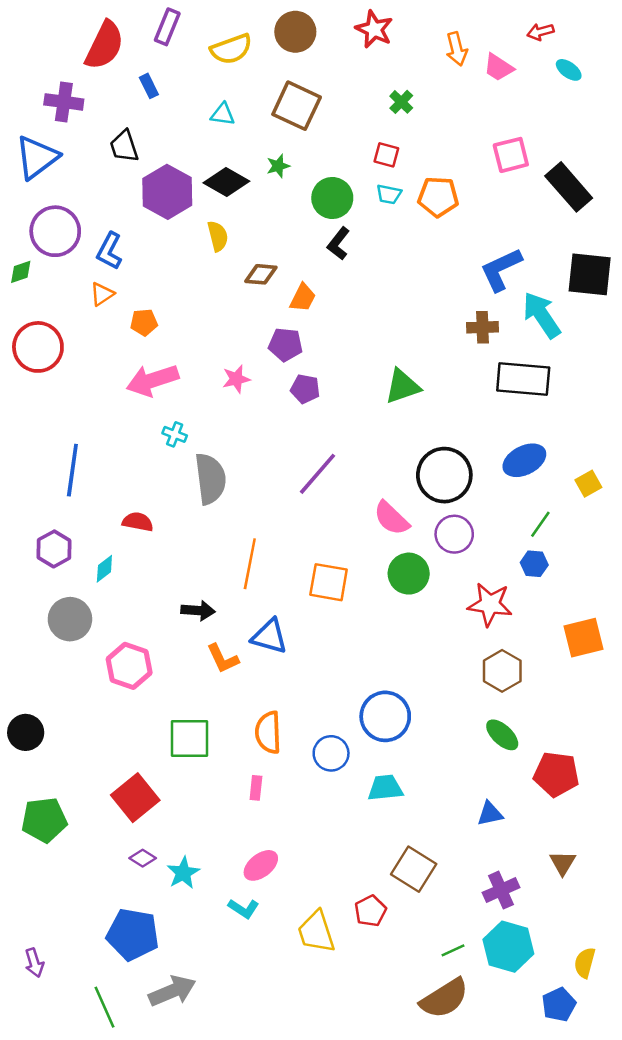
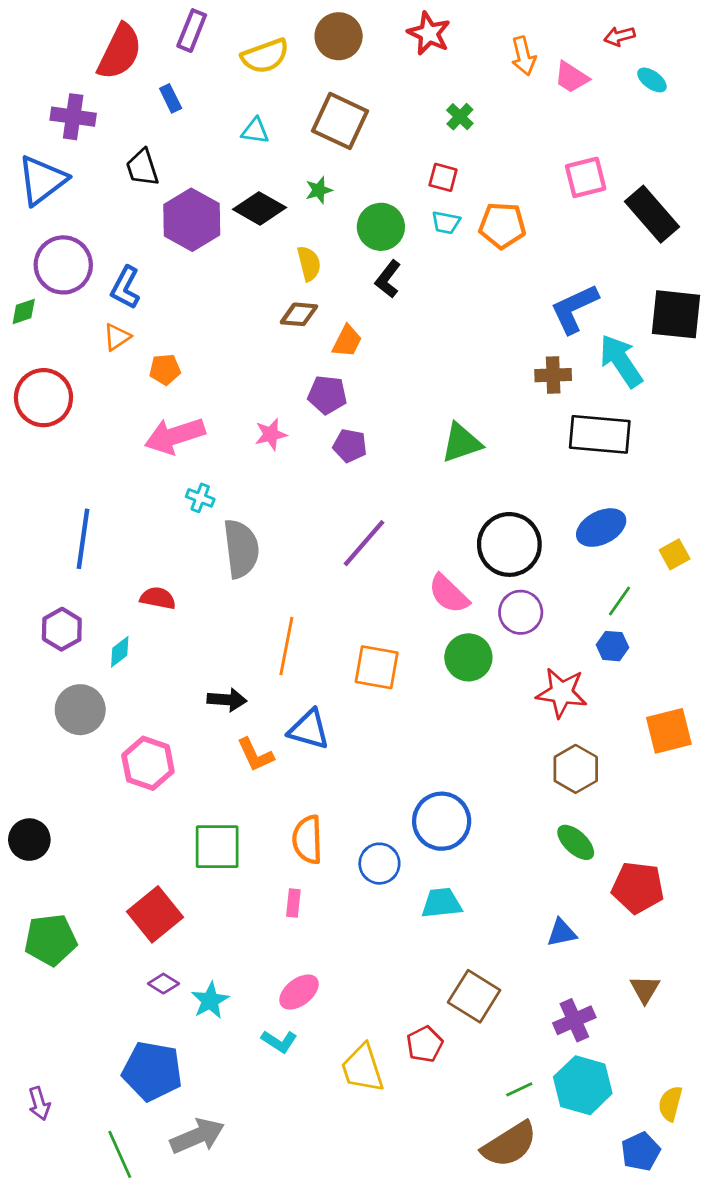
yellow semicircle: (218, 236) -> (309, 264), moved

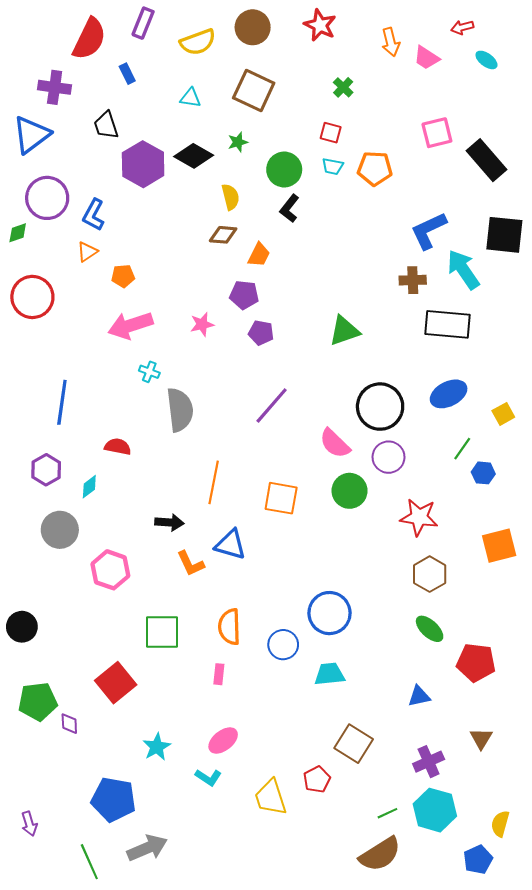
blue hexagon: (612, 646) -> (483, 473), moved
purple diamond: (163, 984) -> (69, 724), moved, turned 55

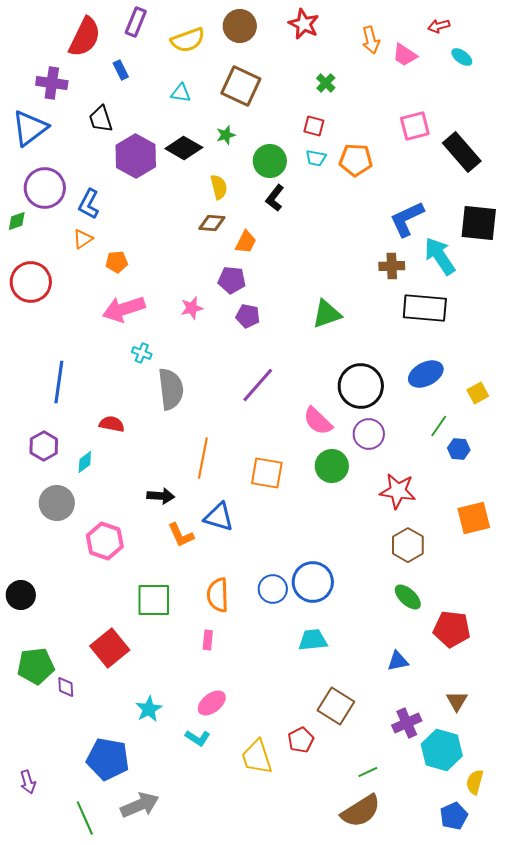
blue circle: (283, 645) -> (273, 589), moved
cyan hexagon: (435, 810) -> (442, 750), moved

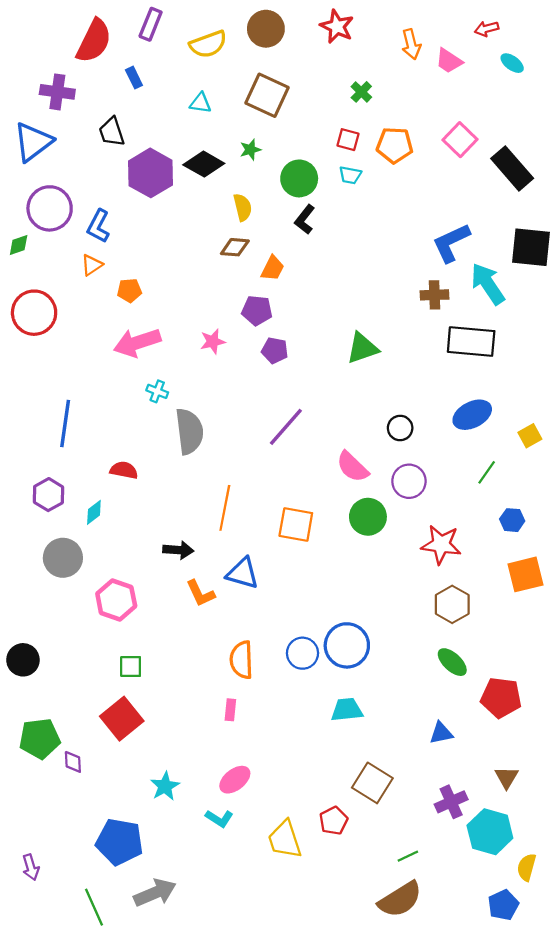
pink square: (415, 126) -> (460, 140), turned -32
orange pentagon: (356, 160) -> (395, 145), moved
black circle: (361, 386) -> (400, 428), size x0.5
blue hexagon: (459, 449) -> (512, 520), moved
green square: (154, 600) -> (131, 666), moved, size x0.6

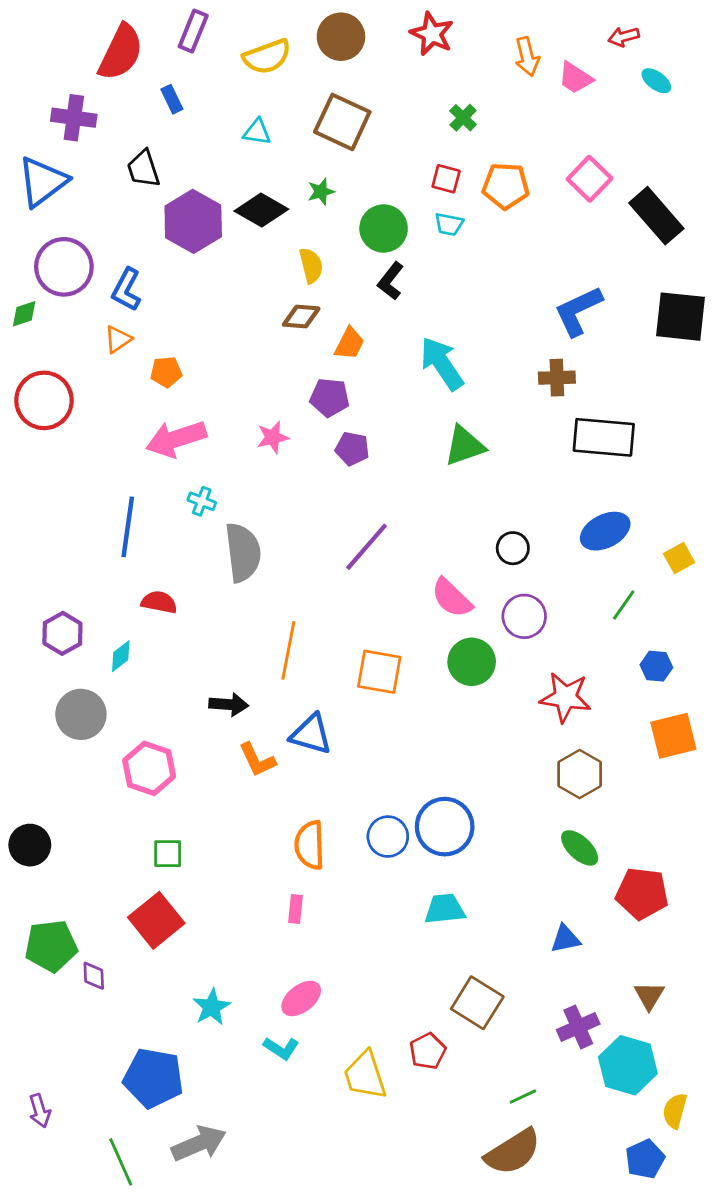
cyan arrow: (488, 284) -> (442, 363), moved
blue line: (65, 424) -> (128, 527), moved

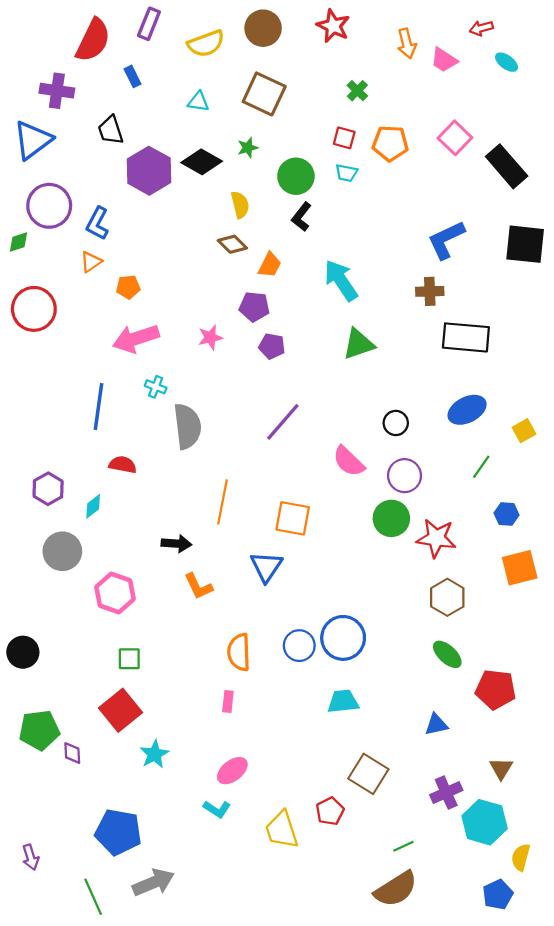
brown diamond: (301, 317) -> (232, 244), turned 40
green circle: (472, 662) -> (391, 518), moved
blue triangle: (311, 734) -> (266, 567), moved, turned 48
cyan star: (212, 1007) -> (154, 754), moved

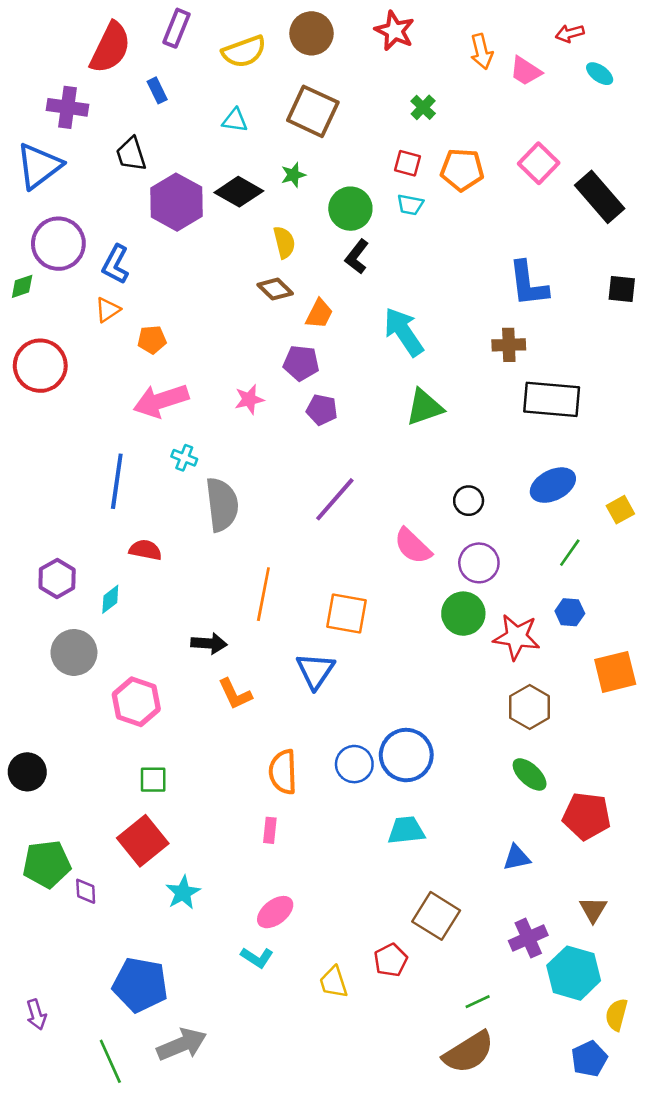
blue L-shape: (446, 240) -> (528, 284), turned -72
black square: (525, 244) -> (622, 289), size x0.6
blue hexagon: (507, 514) -> (570, 612), moved
yellow trapezoid: (282, 830) -> (334, 982), size x0.7

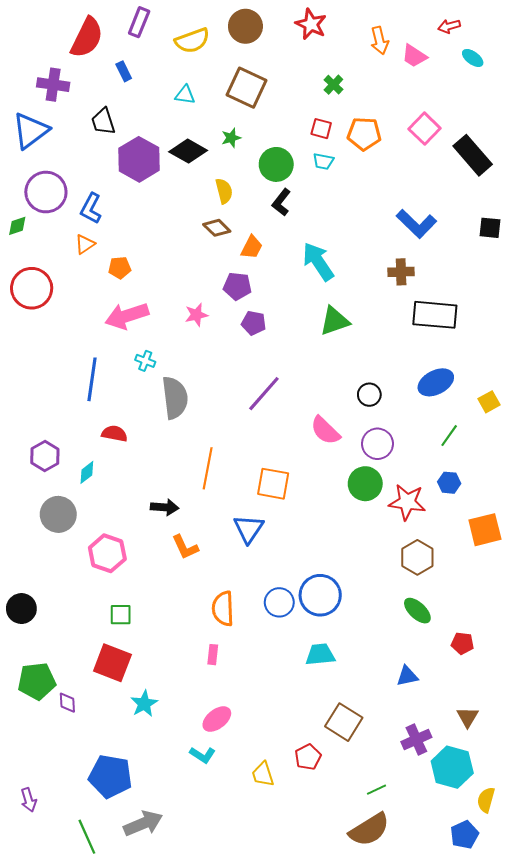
blue L-shape: (528, 284) -> (416, 224), turned -39
red pentagon: (587, 816) -> (462, 643), size x0.6
red square: (143, 841) -> (112, 663), turned -30

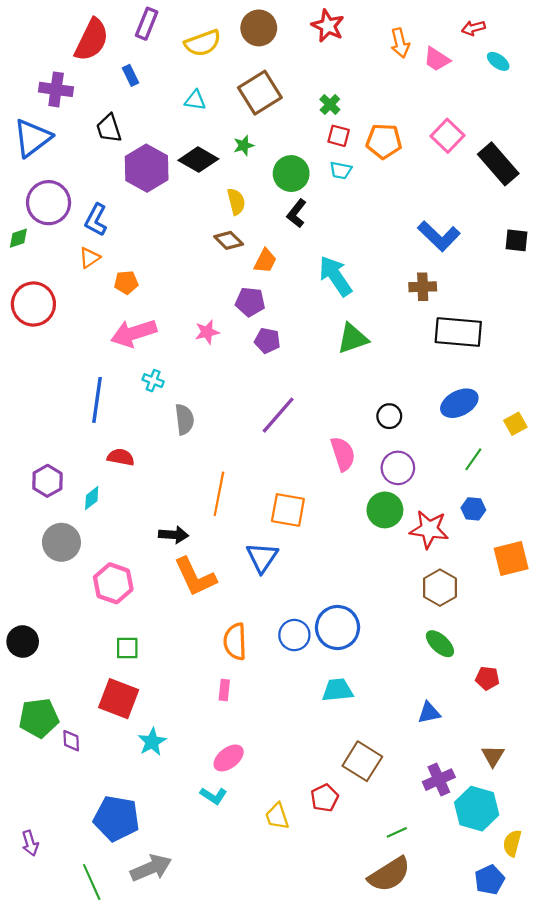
green cross: (333, 85) -> (330, 105), moved
brown square: (247, 88) -> (260, 93), turned 33
gray semicircle: (175, 398) -> (184, 419), size x0.7
pink semicircle: (325, 430) -> (343, 454), turned -152
orange L-shape: (185, 547) -> (195, 577), size x1.5

